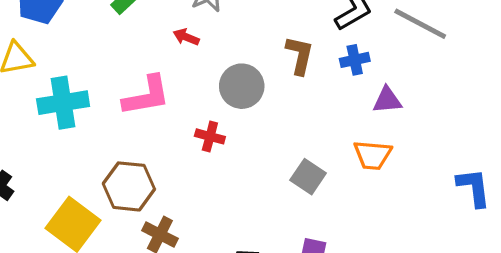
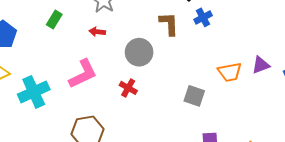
purple triangle: (387, 100) -> (261, 65), moved
red cross: (210, 136) -> (128, 88), turned 30

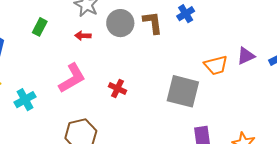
gray circle: (139, 52) -> (120, 23), moved
cyan cross: (34, 92) -> (25, 100), size x0.7
gray square: (194, 96) -> (183, 91), size x1.6

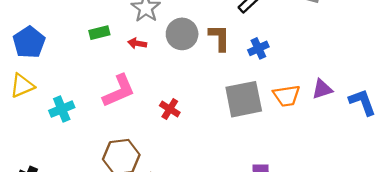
blue cross: (186, 14) -> (258, 48), moved
green rectangle: (40, 27) -> (99, 33), moved, turned 42
gray square: (183, 91) -> (244, 99), moved, turned -32

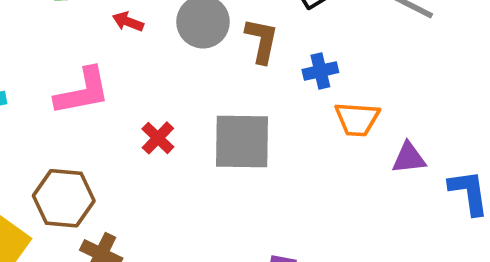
orange trapezoid: (287, 96) -> (357, 119), moved
gray square: (244, 99) -> (242, 141), moved

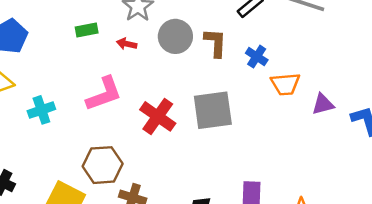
blue cross: (320, 71) -> (257, 57), turned -35
red cross: (158, 138) -> (158, 116), size x1.6

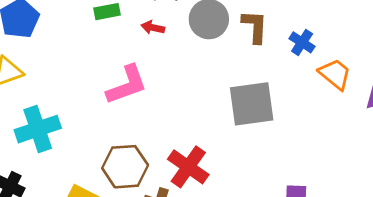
orange trapezoid: (285, 84) -> (335, 74), turned -136
cyan cross: (41, 110) -> (38, 129), moved, size x1.4
red cross: (158, 116) -> (188, 167), moved

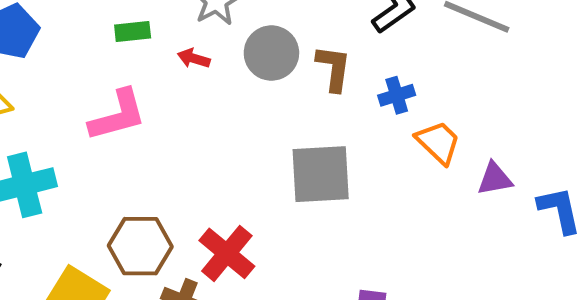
blue cross: (302, 42) -> (397, 95), turned 35
pink L-shape: (127, 85) -> (118, 115), moved

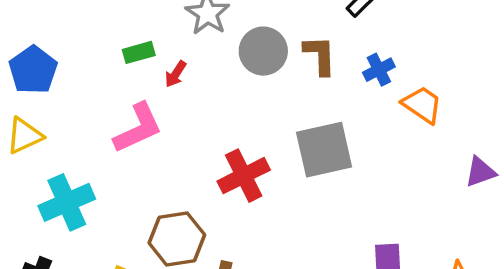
red arrow: (194, 58) -> (176, 74), moved, turned -64
purple triangle: (495, 179) -> (480, 172), moved
red cross: (227, 253) -> (244, 176), moved, turned 33

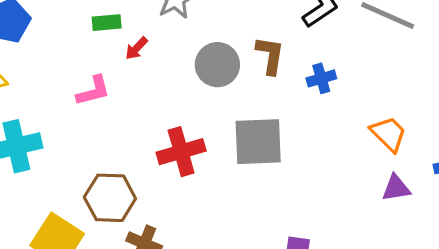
gray circle: (263, 51) -> (217, 65), moved
orange trapezoid: (422, 105) -> (389, 134), moved
pink L-shape: (138, 128) -> (93, 91), size x0.7

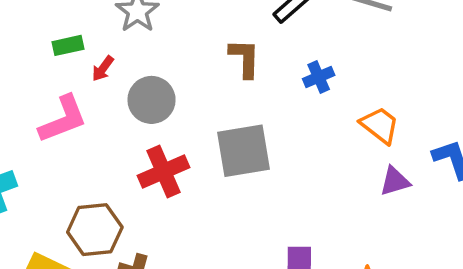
gray circle: (217, 65) -> (152, 100), moved
blue cross: (321, 78) -> (319, 77), moved
pink L-shape: (93, 91) -> (63, 119), size x1.4

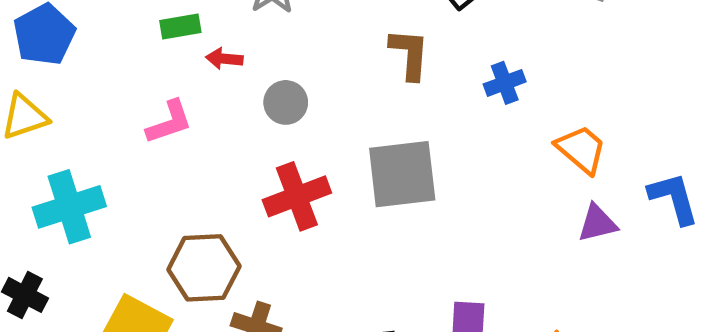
red arrow: (103, 69) -> (224, 59), turned 56
gray circle: (152, 100) -> (286, 102), size x0.7
pink L-shape: (63, 119) -> (169, 122), size x0.7

